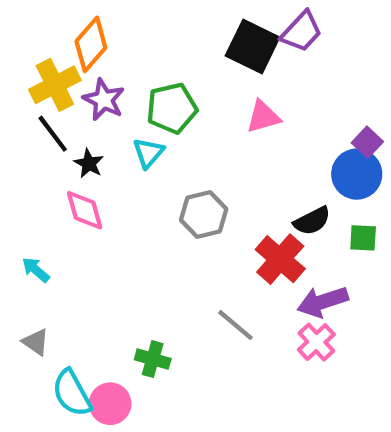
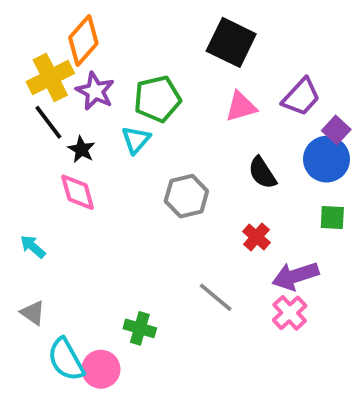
purple trapezoid: (301, 32) -> (301, 97), moved
black semicircle: (312, 221) -> (262, 173), moved, turned 84
red cross: (280, 259) -> (256, 237), size x0.6

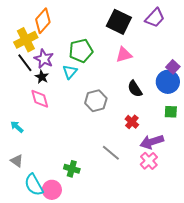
purple star: (95, 91) -> (44, 59), moved
purple trapezoid: (301, 97) -> (155, 18), moved

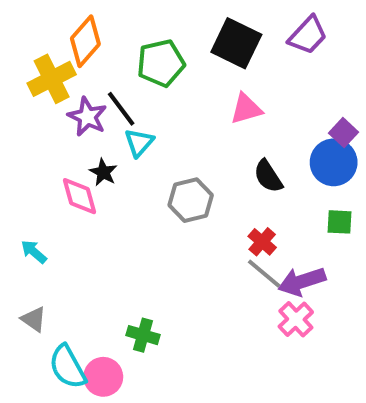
green pentagon: (81, 51) -> (161, 63), moved
black line: (25, 63) -> (121, 109), moved
black star: (42, 77) -> (103, 172), moved
gray line: (111, 153) -> (264, 274), moved

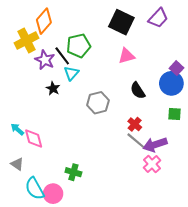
green pentagon: (161, 63) -> (79, 46), moved
pink diamond: (79, 196) -> (34, 138), moved

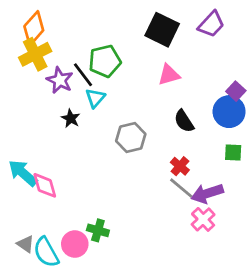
orange diamond: (44, 21) -> (34, 28), moved
cyan arrow: (17, 129) -> (23, 173), size x1.6
gray triangle: (17, 164) -> (26, 244), moved
pink circle: (53, 194) -> (75, 244), moved

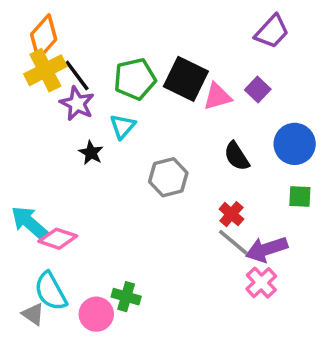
black square: (162, 30) -> (186, 79), moved
black line: (83, 75) -> (77, 75), moved
purple square: (236, 91) -> (258, 89), moved
pink diamond: (45, 185) -> (58, 239), turned -56
cyan semicircle: (46, 252) -> (51, 291), moved

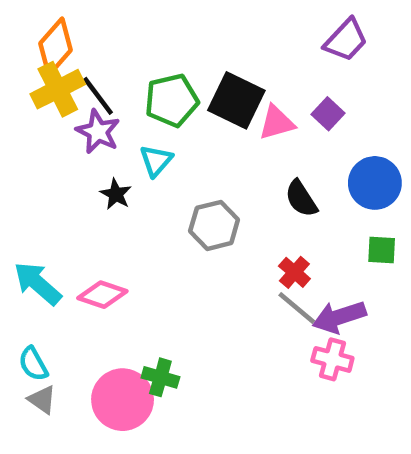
pink diamond: (58, 239) -> (102, 295), moved
pink cross: (261, 283) -> (332, 359), turned -32
cyan semicircle: (51, 291) -> (33, 364), moved, size x0.7
pink circle: (96, 314) -> (123, 400), size x1.4

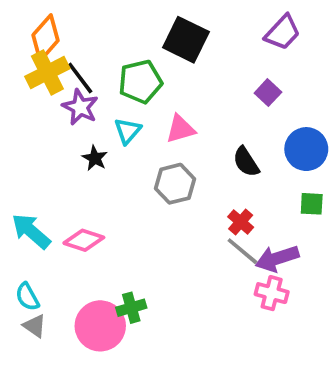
black square: (236, 100) -> (186, 40), moved
pink triangle: (277, 123) -> (180, 129), moved
green cross: (160, 377) -> (131, 308), turned -32

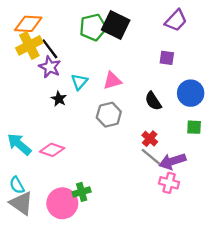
orange diamond: (46, 38) -> (28, 24), turned 52
green pentagon: (140, 82) -> (93, 27), moved
purple square: (268, 93) -> (167, 58), turned -35
gray triangle: (35, 326) -> (21, 203), size x1.6

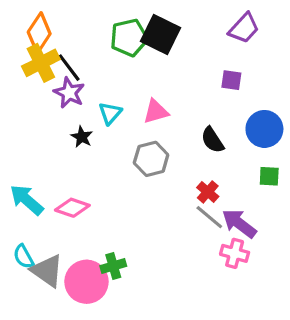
orange diamond: (28, 24) -> (39, 33), turned -60
purple arrow: (172, 161) -> (239, 223), turned 55
gray triangle: (21, 203) -> (47, 271), moved

